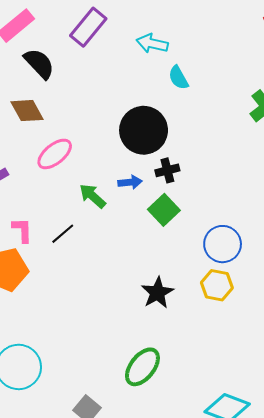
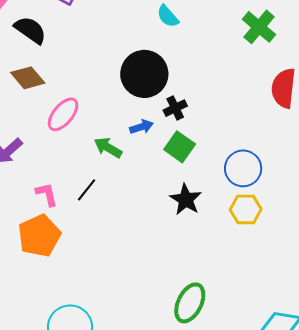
black star: (157, 293) -> (186, 199), moved

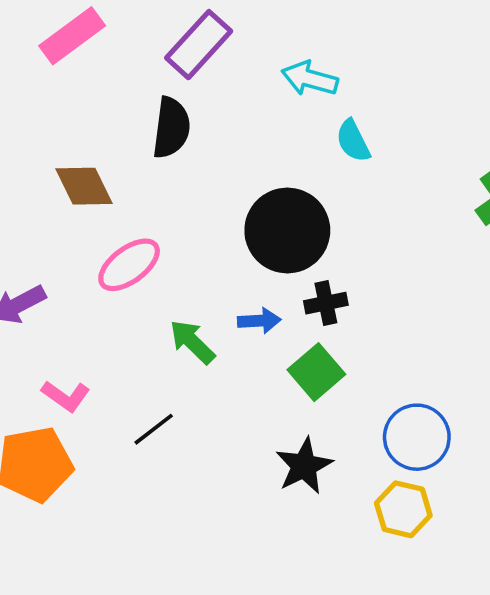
black semicircle: (30, 30) -> (171, 128), moved, turned 48
black line: (87, 190) -> (154, 429), moved
pink L-shape: (47, 194) -> (66, 396), turned 124

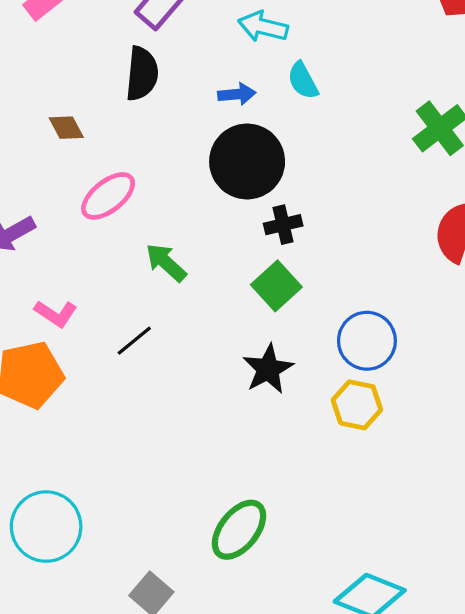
brown diamond: (84, 186) -> (66, 128), size x0.7
blue arrow: (259, 321) -> (237, 94), moved

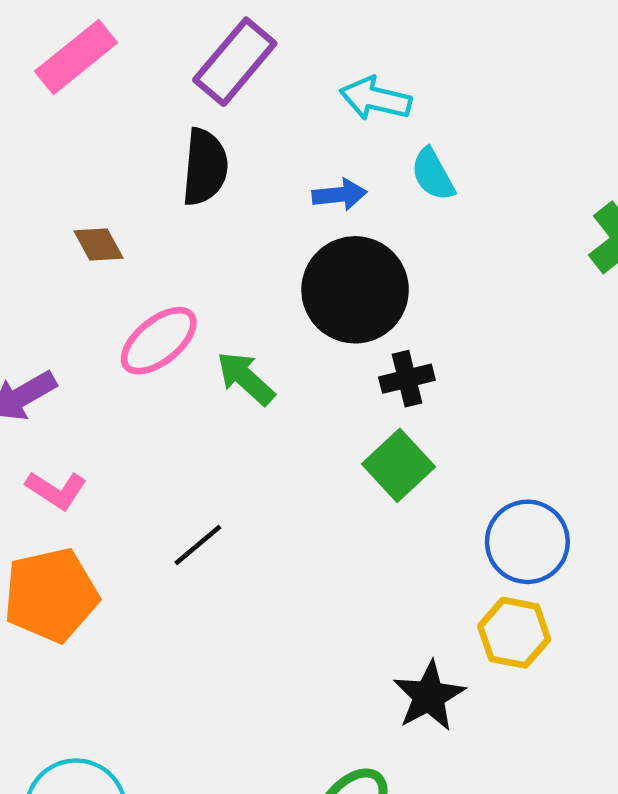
green arrow: (166, 262) -> (246, 378), moved
pink L-shape: (56, 314) -> (56, 490), moved
black star: (268, 369) -> (429, 696), moved

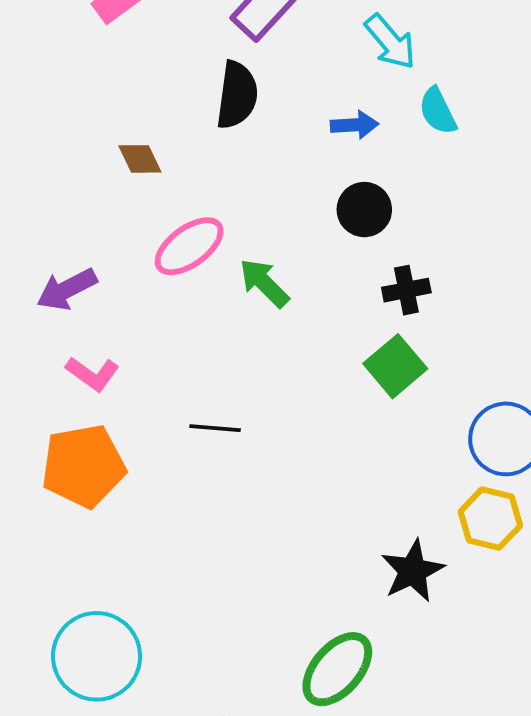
cyan arrow: (375, 99) -> (390, 42), turned -146
black circle: (355, 290) -> (364, 210), size x0.6
black line: (198, 545) -> (215, 428), turned 42

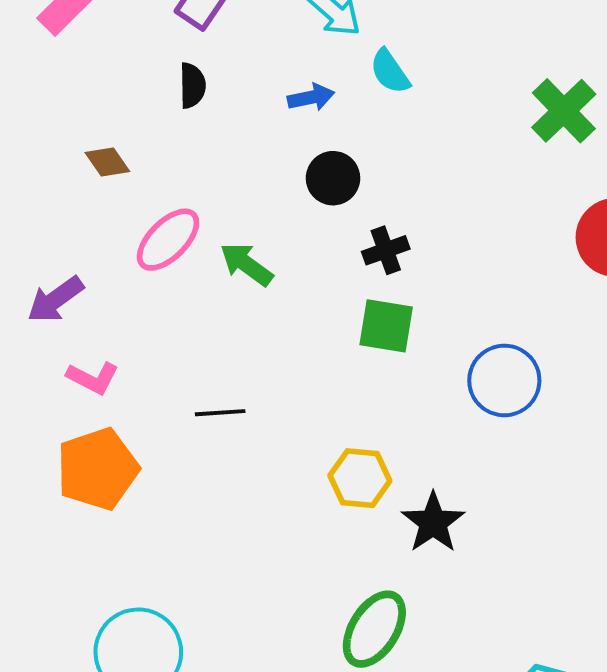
black semicircle: (237, 95) -> (192, 86), size x0.7
green square: (395, 366) -> (386, 326), turned -32
yellow hexagon: (490, 519) -> (360, 478), moved

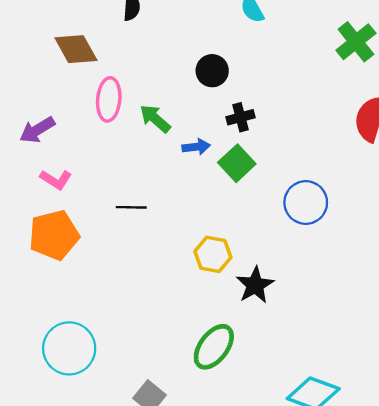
blue arrow: (311, 97) -> (196, 147), moved
brown diamond: (107, 162) -> (76, 49), size x1.6
pink ellipse: (168, 240) -> (109, 99), turned -45
green square: (386, 326) -> (237, 163), turned 33

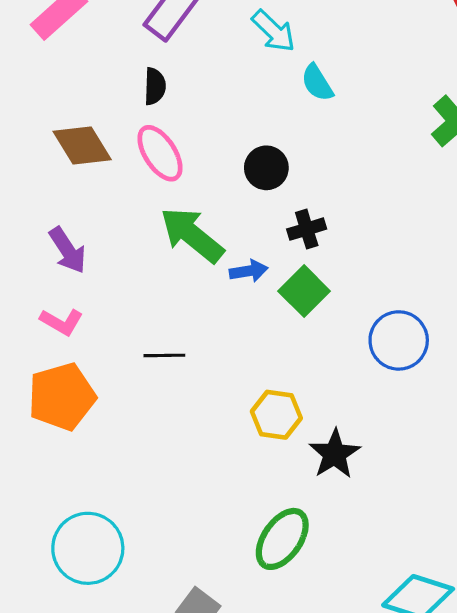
pink ellipse: (109, 99) -> (160, 153), moved, turned -36
green arrow: (155, 119) -> (192, 235), size x1.5
purple arrow: (37, 130) -> (68, 250), moved, turned -90

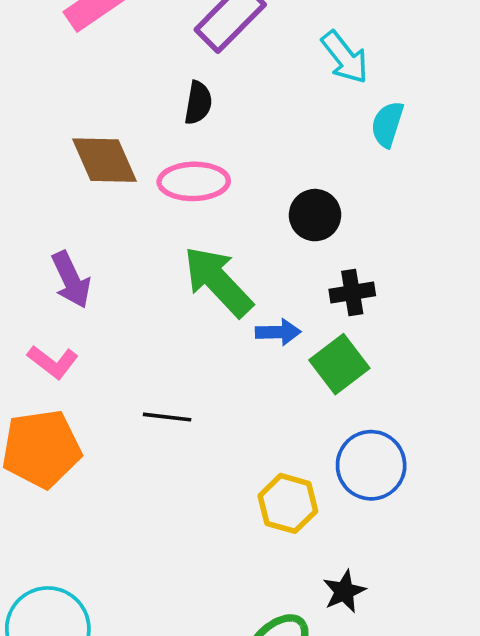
cyan semicircle: (317, 83) -> (387, 124), turned 42
pink ellipse: (160, 153) -> (194, 181), turned -66
blue circle: (399, 340) -> (371, 465), moved
black star: (335, 454) -> (344, 591), moved, size x0.7

